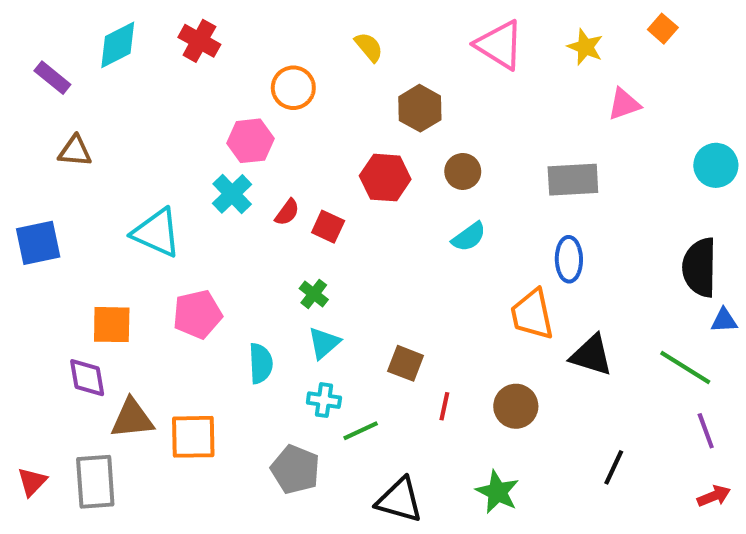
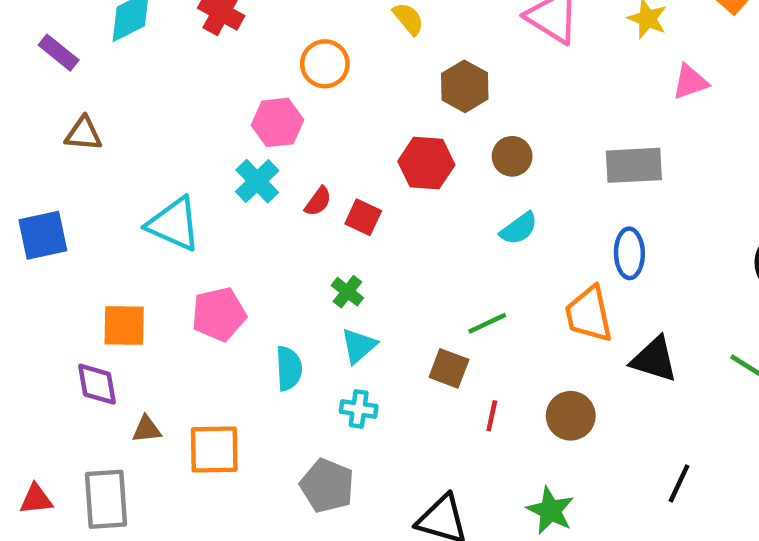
brown triangle: (132, 418) -> (147, 429), size x0.6
green line: (361, 431) -> (487, 323), moved
red triangle: (32, 482) -> (36, 499), turned 40

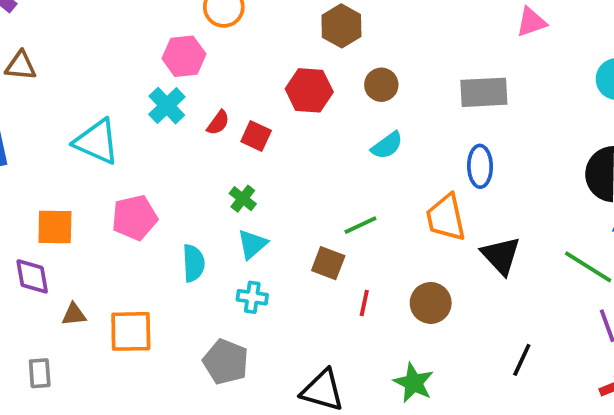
black triangle: (654, 359) -> (501, 256), turned 30
gray rectangle: (106, 499) -> (40, 373), size x0.6

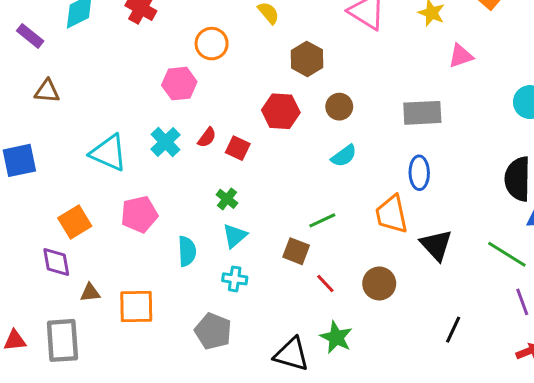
cyan cross: (167, 106) -> (165, 142), moved
orange square: (55, 227) -> (75, 222), turned -32
red line: (364, 303) -> (325, 283), turned -55
gray rectangle: (40, 373) -> (62, 340), size x1.8
green star: (414, 383) -> (336, 337), moved

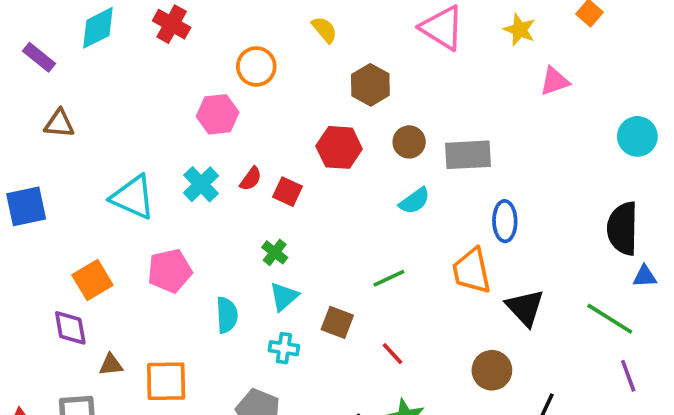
gray rectangle: (422, 113) -> (468, 155), moved
brown square: (296, 251) -> (337, 322), moved
brown circle: (379, 283) -> (492, 370), moved

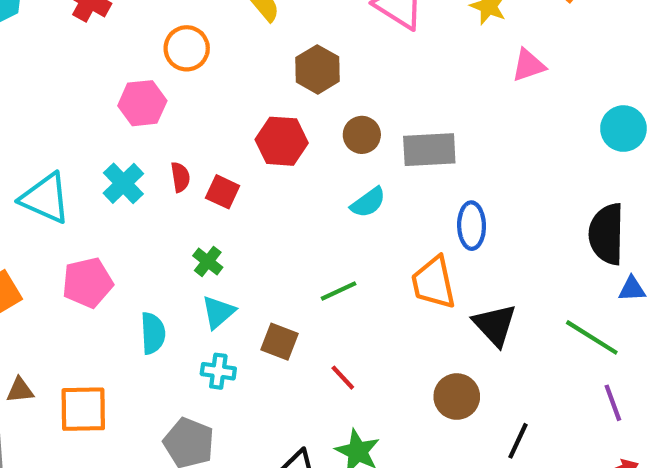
red semicircle: (251, 179) -> (180, 177), turned -45

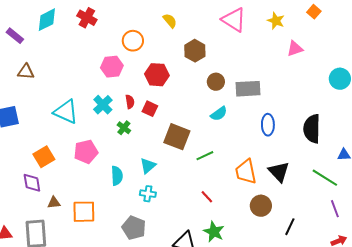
red hexagon: (282, 141) -> (157, 75), moved
black semicircle: (607, 234) -> (312, 129), moved
green cross: (208, 261) -> (124, 128), moved
orange trapezoid: (434, 283) -> (246, 172), moved
brown square: (280, 342) -> (177, 137), moved, size x1.5

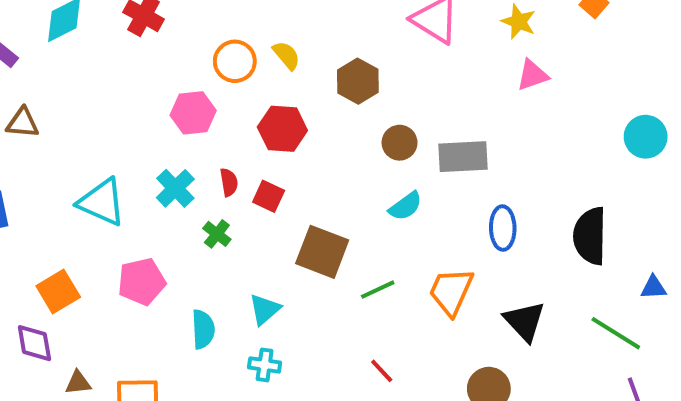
yellow semicircle: (170, 21) -> (286, 55), moved
pink triangle: (295, 49) -> (532, 75), moved
orange trapezoid: (246, 172) -> (451, 292), moved, turned 36

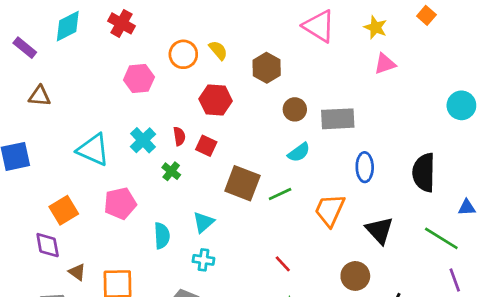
pink hexagon: (193, 113) -> (139, 78), moved
green line: (378, 290) -> (280, 194), moved
brown triangle: (78, 383) -> (77, 272), turned 42

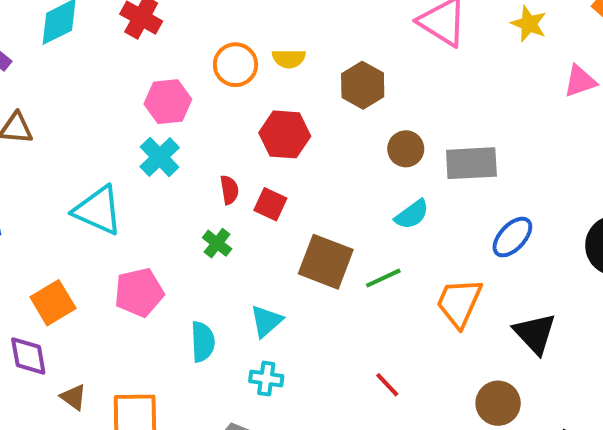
yellow semicircle: (218, 50) -> (289, 59), turned 130
pink triangle: (385, 64) -> (580, 81), moved
cyan cross: (143, 140) -> (160, 157), moved
blue ellipse: (365, 167) -> (512, 237), turned 44

